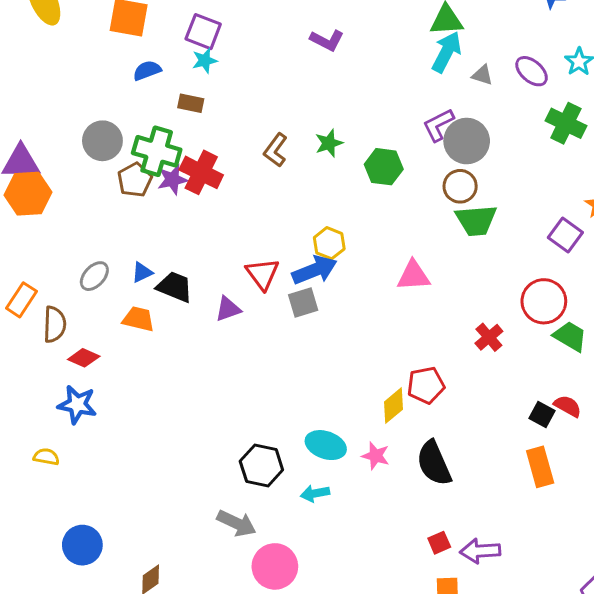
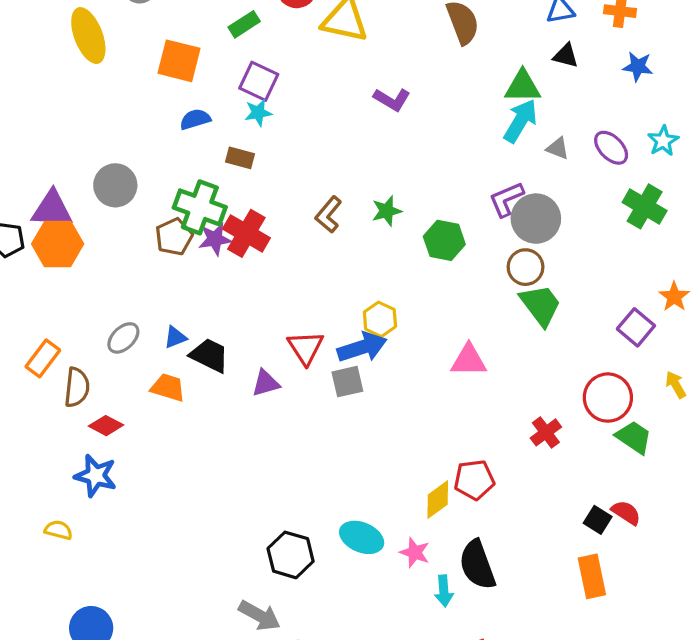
gray circle: (102, 141) -> (115, 185), moved
green trapezoid: (476, 220) -> (540, 305), turned -126
cyan arrow: (315, 493) -> (444, 591), moved, turned -88

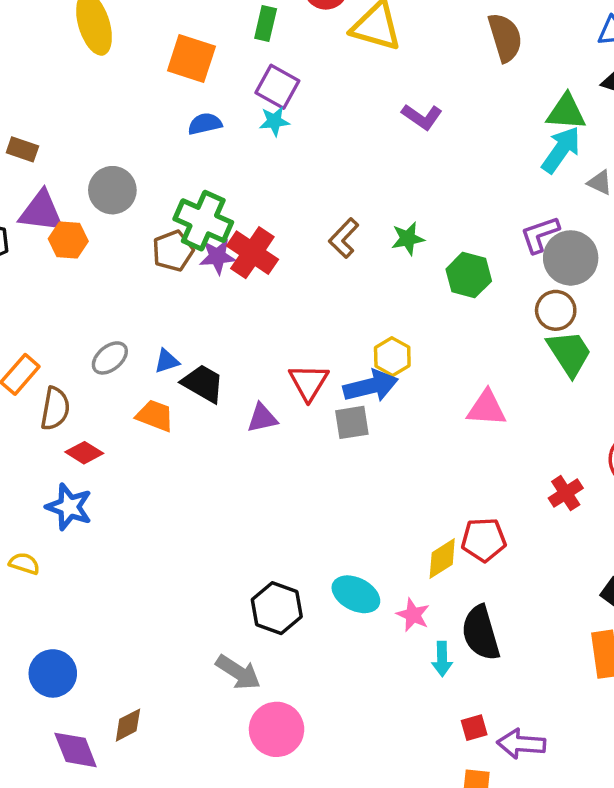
green rectangle: (244, 24) -> (266, 23), turned -48
brown rectangle: (240, 158) -> (22, 149), moved
orange hexagon: (58, 244) -> (68, 240), moved, size x0.7

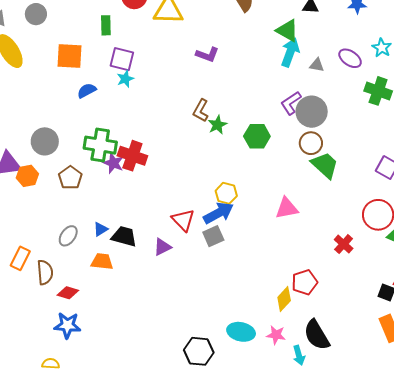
green triangle: (566, 112) -> (287, 31), turned 40
brown L-shape: (344, 238) -> (201, 110), moved
brown pentagon: (173, 251) -> (70, 178), moved
purple star: (217, 257) -> (113, 163), turned -30

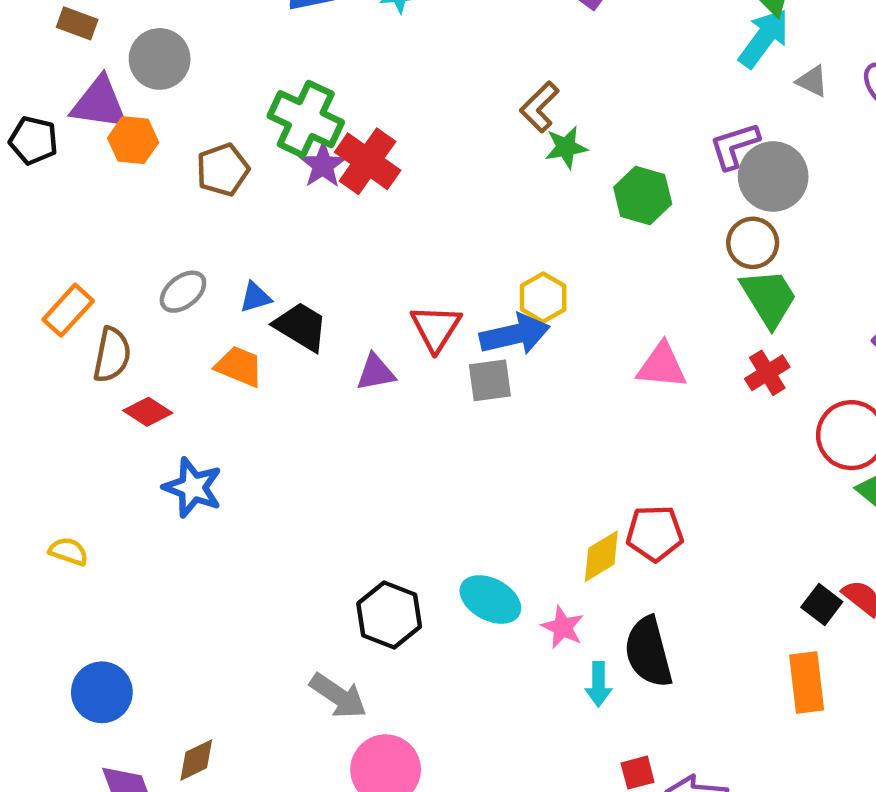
gray circle: (45, 141) -> (160, 59), moved
red cross: (344, 244) -> (767, 373), moved
blue star: (67, 325) -> (193, 487), moved

